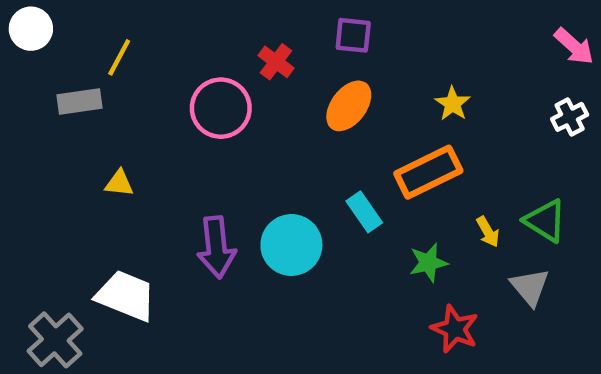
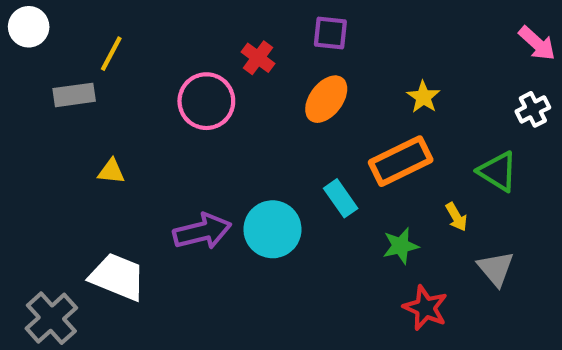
green triangle: (545, 221) -> (498, 171), moved
purple arrow: (216, 247) -> (202, 231), turned -98

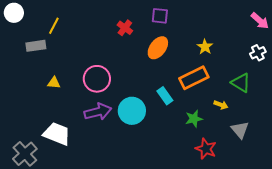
pink circle: (206, 101) -> (97, 79), moved
yellow arrow: (456, 217) -> (221, 105), turned -40

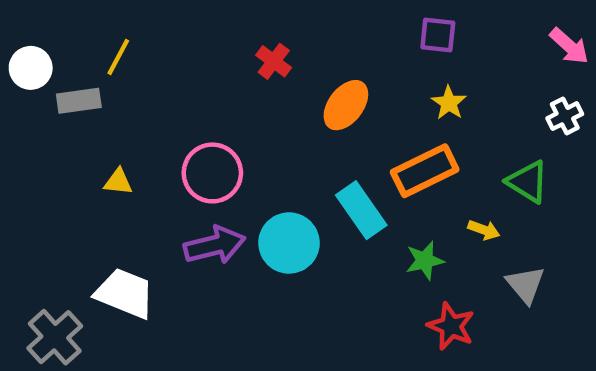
white circle: (14, 13) -> (31, 68), moved
purple square: (160, 16) -> (438, 35), moved
cyan rectangle: (165, 96) -> (361, 210), size x1.4

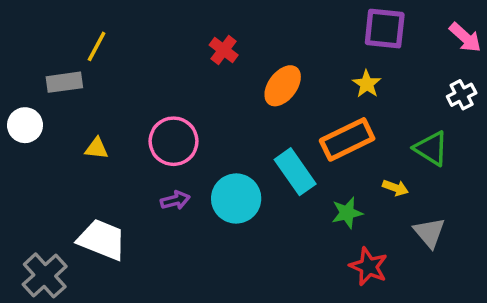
purple square: (438, 35) -> (385, 29), moved, size x1.4
white circle: (31, 68) -> (25, 125), moved
purple arrow: (215, 245) -> (175, 200), size x0.6

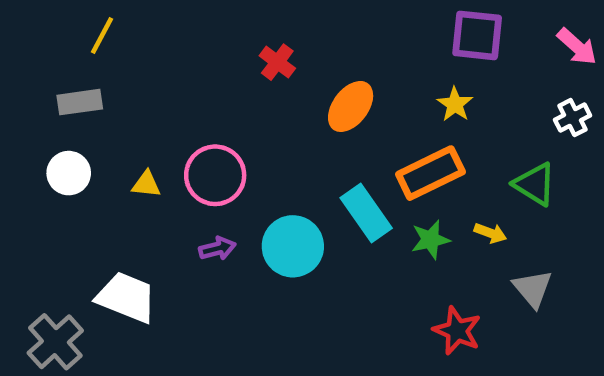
yellow line: (97, 46) -> (102, 35), moved
white circle: (25, 125) -> (69, 173), moved
yellow triangle: (97, 148) -> (146, 184), moved
green star: (347, 213) -> (430, 240), moved

